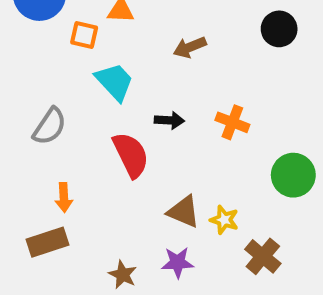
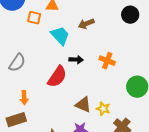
cyan trapezoid: (115, 82) -> (60, 36), moved
red semicircle: (131, 155) -> (57, 77), turned 60

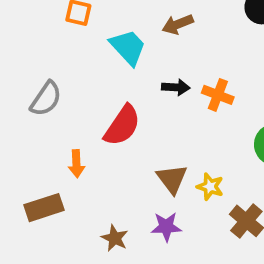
black arrow: (76, 60) -> (176, 87), moved
orange arrow: (24, 98) -> (76, 164), moved
brown triangle: (83, 105) -> (172, 179), turned 30

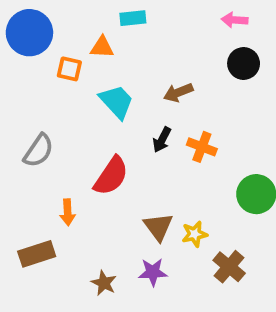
brown arrow: (178, 24) -> (178, 93), moved
black arrow: (176, 87) -> (162, 140), turned 115
yellow star: (210, 187) -> (195, 234), turned -30

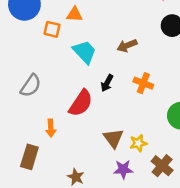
black arrow: (162, 140) -> (107, 83), moved
brown rectangle: (37, 254) -> (29, 157), turned -55
purple star: (153, 272) -> (123, 169), moved

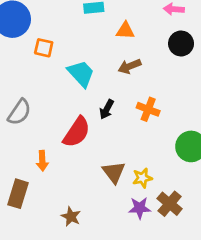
orange triangle: (74, 14) -> (125, 31), moved
purple star: (123, 169) -> (140, 208), moved

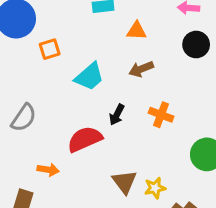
orange square: (44, 48) -> (50, 49), turned -30
cyan trapezoid: (81, 74) -> (89, 77), turned 92
red semicircle: (77, 132) -> (85, 139), turned -148
orange arrow: (42, 161) -> (48, 170), turned -78

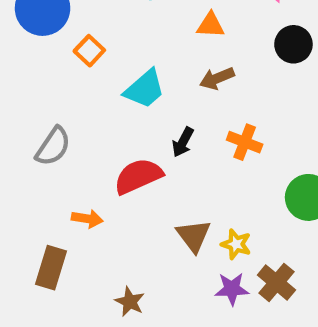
orange square: (50, 49) -> (89, 51), turned -30
yellow star: (155, 188) -> (236, 244), turned 30

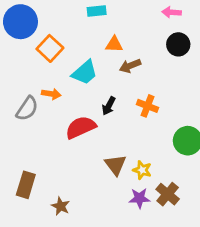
orange triangle: (211, 25) -> (114, 44), moved
orange square: (89, 51) -> (50, 48), size x1.4
orange arrow: (87, 219) -> (51, 94), moved
brown star: (130, 302) -> (61, 206), moved

